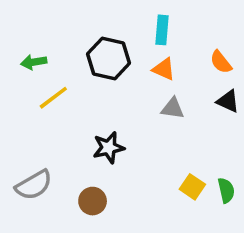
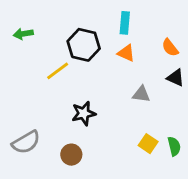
green arrow: (34, 62) -> (23, 34), moved
yellow line: (53, 98) -> (58, 71), moved
gray triangle: (173, 108) -> (141, 94), moved

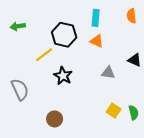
orange semicircle: (170, 48) -> (131, 16), moved, turned 32
black star: (84, 113) -> (63, 76), moved, turned -30
gray semicircle: (26, 142) -> (20, 89), moved, turned -85

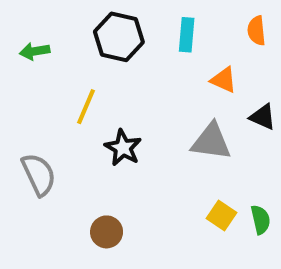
black hexagon: (64, 35) -> (119, 37), moved
orange triangle: (97, 41) -> (224, 80), moved
yellow line: (44, 55) -> (86, 107), turned -30
gray triangle: (108, 73) -> (211, 142), size x1.5

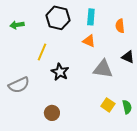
orange semicircle: (256, 31) -> (120, 26), moved
orange triangle: (224, 80) -> (89, 41), moved
gray semicircle: (39, 174) -> (19, 85), turned 90

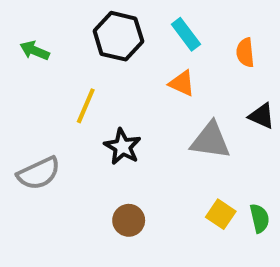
cyan rectangle: (91, 17) -> (186, 34), turned -42
green arrow: (17, 25) -> (35, 51), turned 32
brown circle: (52, 113) -> (129, 220), moved

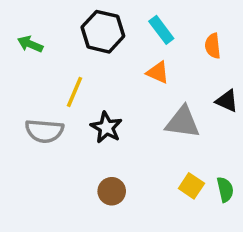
gray semicircle: (39, 173) -> (44, 131), moved, turned 30

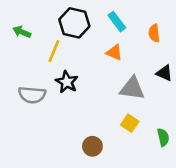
yellow line: (74, 92) -> (54, 51), moved
black star: (106, 127) -> (67, 82), moved
yellow square: (191, 186) -> (130, 123), moved
brown circle: (112, 191) -> (92, 146), moved

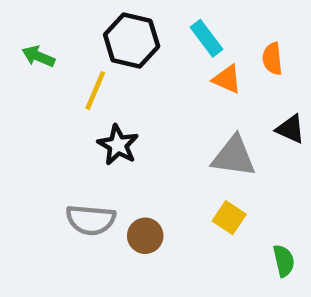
orange triangle: (114, 52) -> (227, 79), moved
gray semicircle: (32, 95) -> (91, 220), moved
green semicircle: (163, 137) -> (284, 261), moved
brown circle: (92, 146) -> (145, 236), moved

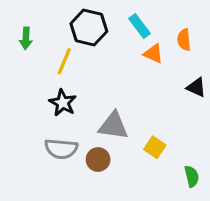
green arrow: (38, 56) -> (26, 38), turned -110
black star: (118, 145) -> (63, 103), moved
gray triangle: (234, 156) -> (113, 126), moved

